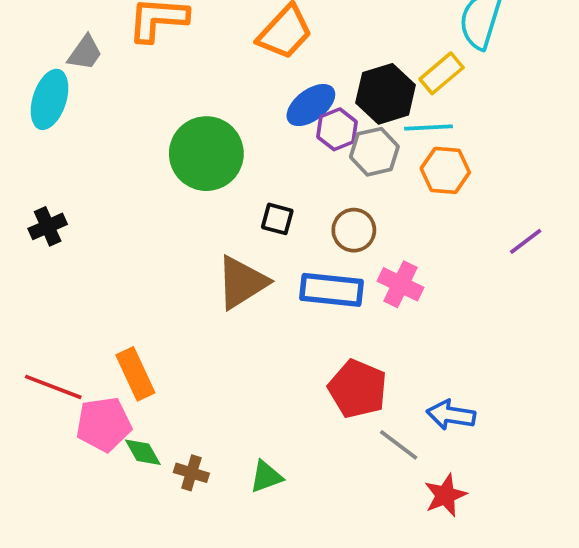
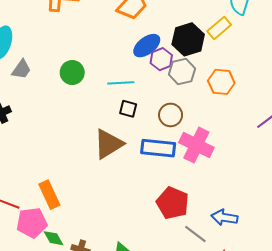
gray trapezoid: (85, 53) -> (21, 69), moved
cyan line: (429, 127) -> (121, 83), moved
green circle: (206, 154) -> (72, 73), moved, size x0.6
pink cross: (401, 284) -> (196, 145), size x1.4

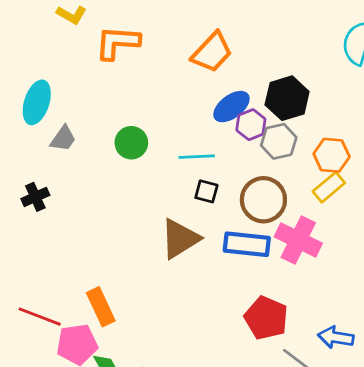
yellow rectangle: (219, 28) -> (329, 187), moved
brown circle: (171, 115) -> (263, 200), size x1.4

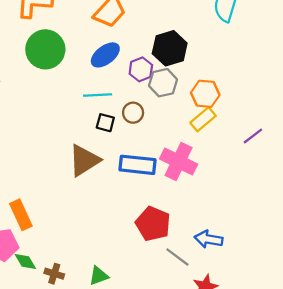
blue ellipse: (231, 107) -> (105, 55), moved
green circle: (131, 143) -> (45, 49), moved, size x1.5
brown circle: (263, 200) -> (133, 113), moved, size x0.6

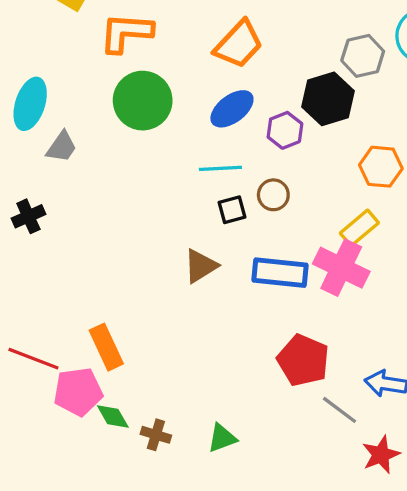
gray hexagon: (163, 83) -> (363, 56), moved
yellow rectangle: (203, 119) -> (359, 228), moved
black square: (105, 123) -> (232, 210), turned -30
brown triangle: (84, 160) -> (201, 266), size x0.7

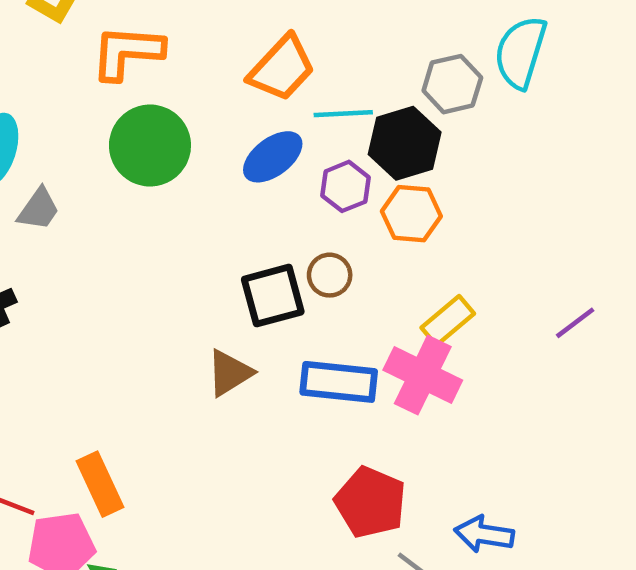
orange hexagon: (381, 167) -> (411, 214), moved
cyan line: (220, 168) -> (343, 114), moved
black square: (232, 210) -> (273, 296), size x1.6

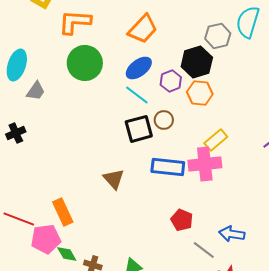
cyan line: (343, 114) -> (137, 95), moved, turned 40
brown triangle: (230, 373) -> (114, 179), moved, turned -40
pink cross: (423, 375) -> (205, 164), turned -32
red pentagon: (370, 502) -> (182, 220), size x0.7

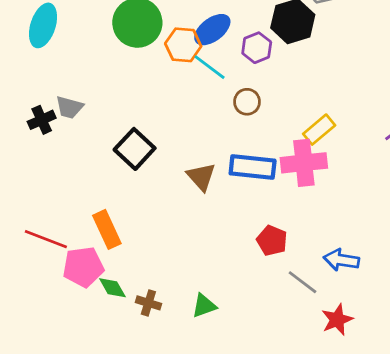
gray trapezoid: (36, 91) -> (69, 107), moved, turned 70
orange hexagon: (200, 93) -> (183, 45), moved
black square: (139, 129) -> (135, 149), moved, turned -32
brown triangle: (114, 179) -> (201, 177), moved

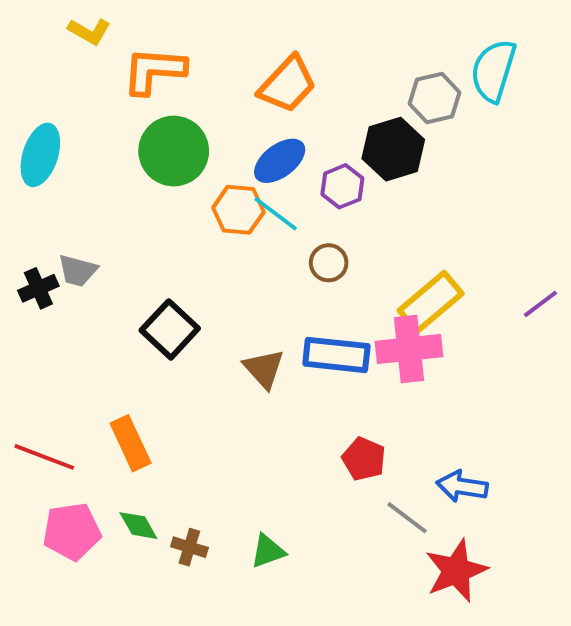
orange hexagon: (183, 45) -> (238, 210), moved
yellow rectangle: (319, 130) -> (431, 302), size x1.4
pink pentagon: (83, 267) -> (72, 531), moved
red star: (337, 320) -> (456, 571), size x1.4

